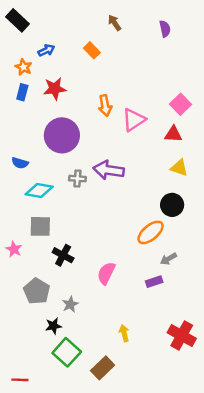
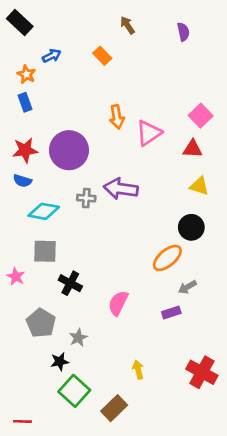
red star: (55, 89) -> (25, 150), moved
blue rectangle: (22, 92) -> (25, 102), turned -35

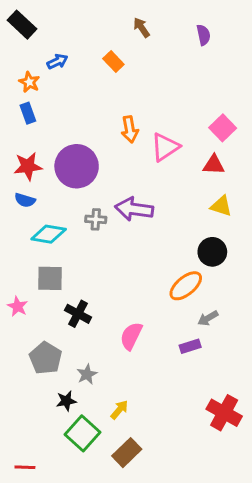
yellow arrow: (138, 370) -> (119, 410), moved, turned 54

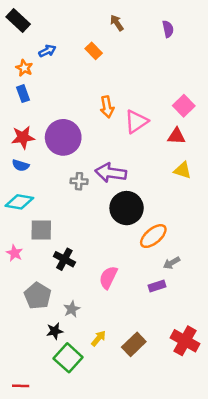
cyan diamond: (49, 234) -> (19, 202), moved
black circle: (212, 252) -> (127, 208), moved, size x1.4
brown rectangle: (127, 453) -> (134, 344), moved

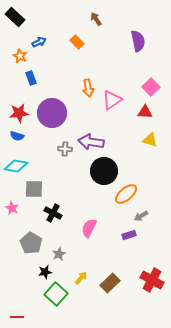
purple semicircle: (168, 29) -> (138, 41), moved, size x1.5
blue rectangle: (23, 94) -> (31, 78), moved

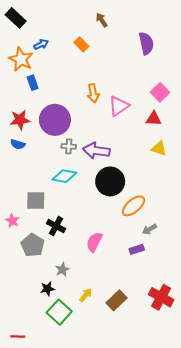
orange star: (20, 56) -> (21, 59), size x1.6
gray cross: (65, 149) -> (69, 146), moved
cyan diamond: (16, 166) -> (64, 176), moved
gray pentagon: (31, 243) -> (33, 245), moved

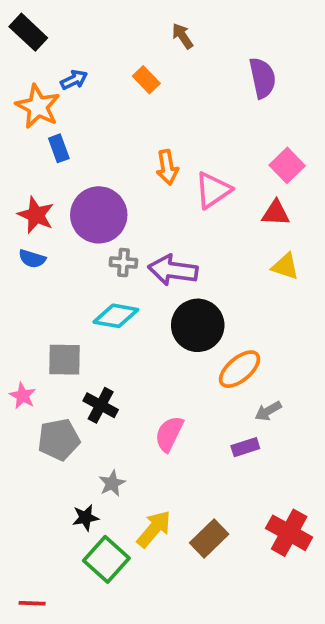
red star: (20, 120) -> (36, 215), turned 30
gray pentagon: (33, 245) -> (59, 440), turned 30
yellow arrow: (86, 295) -> (154, 529), size x1.5

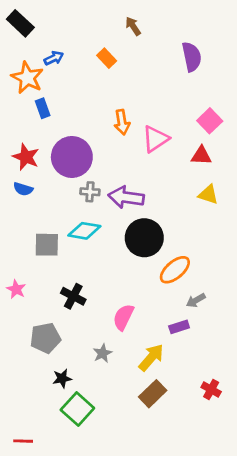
gray square: (64, 360) -> (47, 245), moved
gray pentagon: (59, 440) -> (45, 338), moved
gray star: (112, 483) -> (102, 353), moved
yellow arrow: (154, 529) -> (151, 357), moved
red cross: (289, 533) -> (211, 390), size x0.6

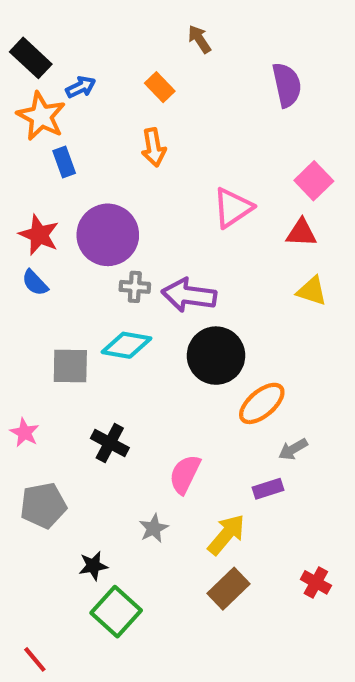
black rectangle: (20, 23) -> (31, 58), moved
orange arrow: (122, 122) -> (154, 147), moved
blue semicircle: (23, 189) -> (35, 283), turned 30
gray pentagon: (45, 338) -> (43, 505), moved
red line: (23, 441) -> (35, 659), turned 48

